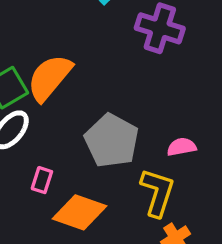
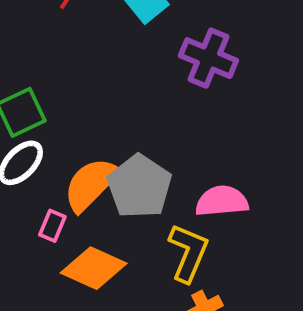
orange semicircle: (50, 78) -> (91, 184), moved
pink semicircle: (182, 147) -> (222, 201), size x1.5

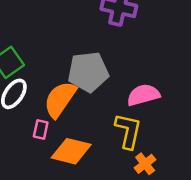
gray pentagon: (139, 186) -> (88, 72), moved, turned -30

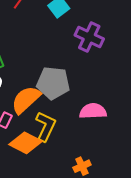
yellow L-shape: (128, 131) -> (46, 126), moved

